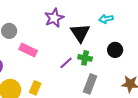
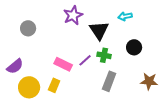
pink rectangle: (28, 50) -> (63, 64), moved

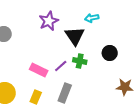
cyan arrow: (125, 16) -> (92, 18), moved
gray rectangle: (109, 81) -> (65, 93), moved
yellow rectangle: (54, 85) -> (36, 97), moved

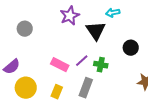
green cross: (80, 61) -> (101, 65), moved

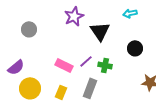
cyan arrow: (113, 13) -> (130, 13), moved

